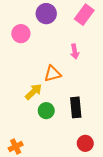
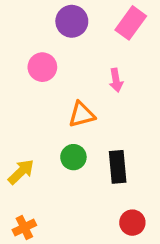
pink circle: (21, 34) -> (42, 67), moved
yellow arrow: (34, 92) -> (21, 172), moved
green circle: (46, 111) -> (73, 157), moved

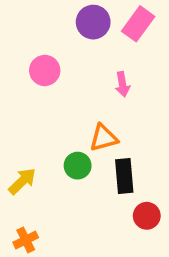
purple circle: (72, 21) -> (93, 22), moved
orange triangle: (82, 115) -> (104, 138), moved
red circle: (132, 223) -> (147, 216), moved

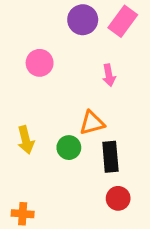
yellow arrow: (22, 181) -> (26, 140), moved, turned 120
red circle: (147, 216) -> (118, 198), moved
orange cross: (26, 240) -> (23, 214), turned 30

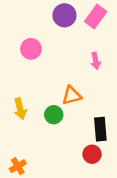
pink arrow: (109, 75) -> (96, 61), moved
black rectangle: (110, 157) -> (100, 129), moved
orange cross: (23, 214) -> (18, 166), turned -35

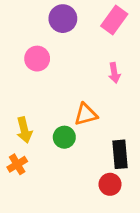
purple circle: (64, 15) -> (63, 19), moved
orange cross: (18, 166) -> (17, 164), moved

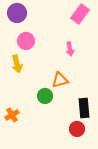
purple circle: (63, 19) -> (17, 13), moved
pink arrow: (114, 73) -> (70, 49), moved
yellow arrow: (24, 130) -> (17, 64), moved

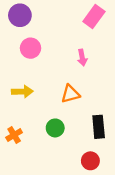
yellow arrow: (17, 64) -> (22, 92), moved, turned -78
green circle: (45, 96) -> (55, 128), moved
red circle: (77, 129) -> (90, 161), moved

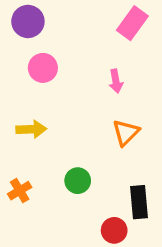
orange triangle: (70, 94) -> (126, 133), moved, turned -30
black rectangle: (99, 127) -> (139, 202), moved
red circle: (90, 161) -> (114, 230), moved

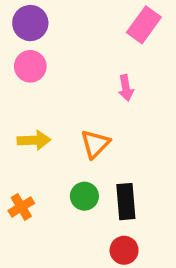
pink circle: (43, 68) -> (30, 66), moved
orange triangle: (126, 133) -> (95, 144), moved
black rectangle: (139, 202) -> (126, 202), moved

